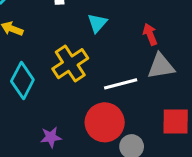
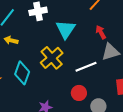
cyan triangle: (97, 23) -> (66, 29), size x1.5
red circle: (105, 122) -> (79, 93), size x0.6

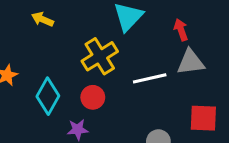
cyan diamond: (22, 73) -> (48, 96), moved
red circle: (79, 93) -> (93, 97), moved

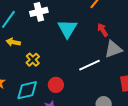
yellow cross: (100, 56) -> (33, 60), moved, size x0.6
cyan diamond: (48, 96) -> (27, 90), turned 60

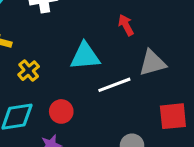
cyan triangle: (67, 29) -> (85, 56), moved, turned 50
red arrow: (103, 30) -> (126, 25), moved

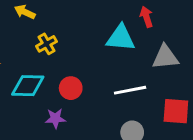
cyan triangle: (85, 56) -> (121, 38), moved
white line: (114, 85) -> (130, 90), moved

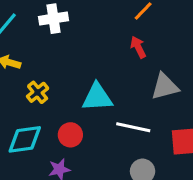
cyan triangle: (121, 38) -> (97, 97), moved
white line: (130, 90) -> (133, 127), turned 32

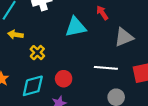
cyan triangle: (97, 97) -> (76, 27), moved

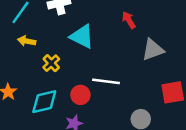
cyan triangle: (76, 27) -> (82, 37), moved, turned 35
white line: (106, 68) -> (106, 81), moved

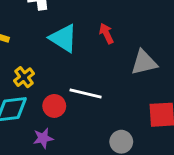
red arrow: (129, 20) -> (106, 33), moved
yellow cross: (51, 63) -> (24, 77), moved

